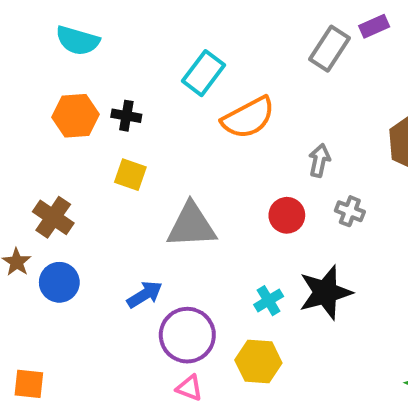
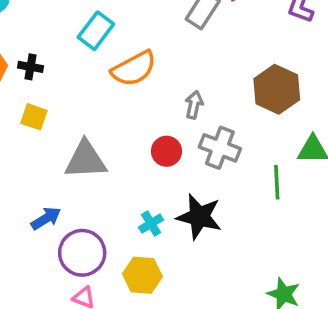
gray cross: (350, 211) -> (220, 148), size x1.6
black star: (325, 292) -> (199, 217), turned 30

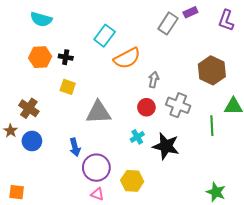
gray arrow: (194, 105) -> (154, 80), moved
blue arrow: (46, 218) -> (75, 147), turned 108
cyan cross: (151, 224) -> (137, 137), moved

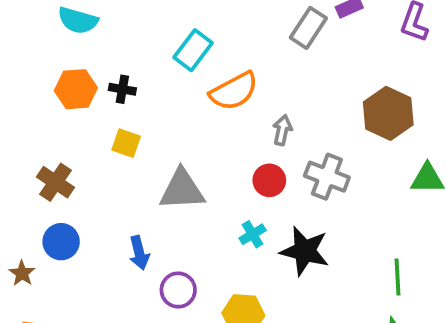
green line: (212, 126) -> (398, 277), moved
brown star: (10, 131) -> (22, 273), moved
purple circle: (96, 168) -> (178, 290), size x0.7

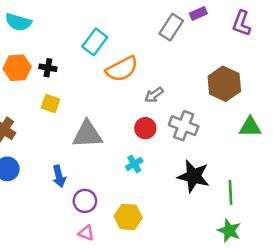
gray arrow: (282, 130) -> (154, 95), turned -138
black star: (305, 251) -> (193, 176), moved

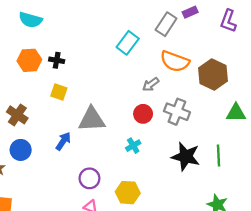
cyan rectangle: (95, 42) -> (128, 43), moved
orange semicircle: (122, 69) -> (175, 61), moved, turned 48
blue arrow: (59, 176) -> (63, 141), moved, turned -132
green line: (230, 192) -> (218, 155), moved

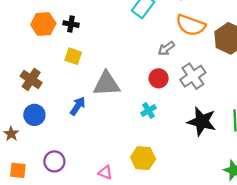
gray cross: (177, 112) -> (193, 76), turned 35
purple circle: (89, 178) -> (54, 161), moved

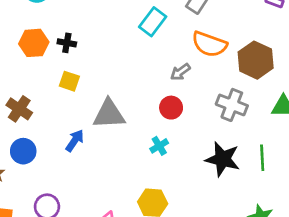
gray cross: (193, 76) -> (232, 105), moved, turned -35

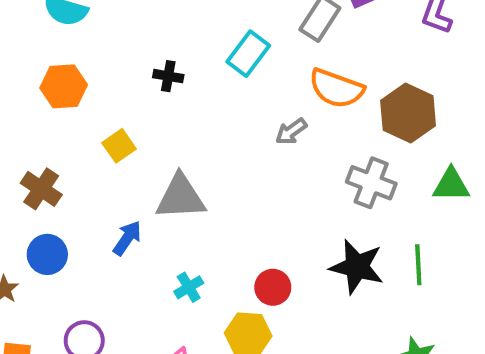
black cross: (67, 43) -> (168, 76), moved
yellow square: (69, 81) -> (119, 146), turned 36
red circle: (171, 108) -> (273, 287), moved
cyan cross: (159, 146) -> (189, 287), moved

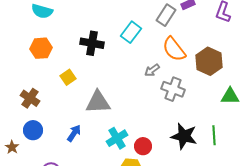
black cross: (168, 76) -> (92, 43), size x1.6
orange semicircle: (336, 88) -> (174, 49), turned 32
gray cross: (371, 183) -> (173, 89), moved
blue arrow: (127, 238) -> (74, 133), moved
cyan cross: (189, 287) -> (117, 138), moved, size x1.5

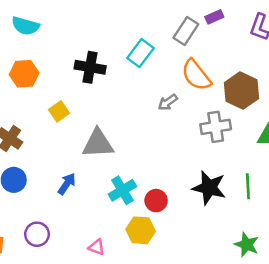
gray cross: (173, 89) -> (216, 127), moved, turned -30

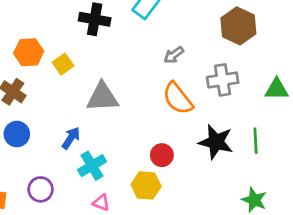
orange hexagon: (24, 74) -> (29, 52), moved
orange semicircle: (196, 75) -> (178, 98), moved
brown hexagon: (241, 91) -> (238, 26), moved
cyan cross: (122, 190) -> (92, 166), moved

